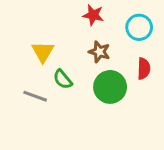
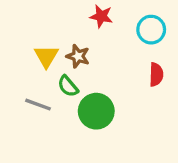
brown star: (99, 52) -> (78, 56), moved
green circle: (110, 87) -> (96, 111), moved

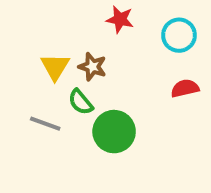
red semicircle: (156, 75) -> (185, 88), turned -105

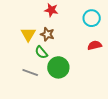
red star: (120, 19) -> (51, 10), moved
gray line: (45, 124) -> (30, 72), moved

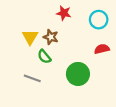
red star: (51, 10) -> (64, 13), moved
green circle: (58, 67) -> (78, 74), moved

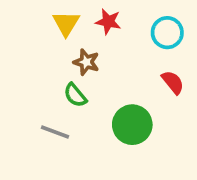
yellow triangle: (30, 37) -> (66, 23), moved
red semicircle: (102, 49) -> (173, 82), turned 64

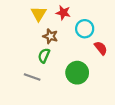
cyan circle: (167, 33) -> (85, 29), moved
green semicircle: (75, 95) -> (44, 56), turned 64

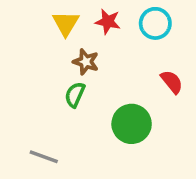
cyan circle: (85, 29) -> (155, 23), moved
gray line: (32, 77) -> (44, 157), moved

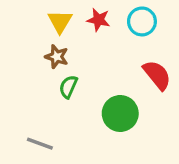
brown star: (86, 62) -> (57, 57), moved
red semicircle: (172, 82) -> (157, 75), size x1.4

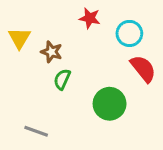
yellow triangle: (60, 21) -> (19, 38), moved
cyan circle: (142, 21) -> (129, 33), moved

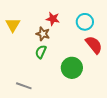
red star: (90, 18) -> (53, 19), moved
brown star: (51, 52) -> (43, 34), moved

